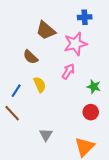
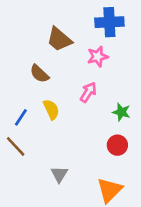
blue cross: (85, 17) -> (109, 22), size x1.5
pink star: (75, 44) -> (98, 57), size x0.7

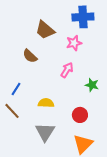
yellow semicircle: (51, 109) -> (46, 103), moved, turned -63
red circle: (117, 145) -> (80, 115), moved
gray triangle: (59, 174) -> (45, 132), size x1.5

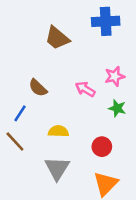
pink star: (74, 43) -> (115, 76), moved
brown semicircle: (30, 56) -> (38, 88), moved
pink arrow: (67, 70) -> (85, 89), turned -91

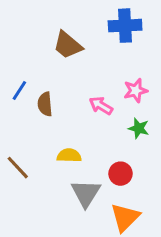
brown semicircle: (38, 88) -> (45, 104), turned 42
blue line: (20, 113) -> (19, 91), moved
gray triangle: (57, 168) -> (86, 193), moved

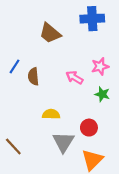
brown line: (18, 168) -> (13, 146), moved

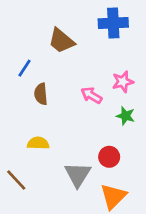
blue line: (14, 66) -> (25, 68), moved
yellow semicircle: (51, 114) -> (38, 143), moved

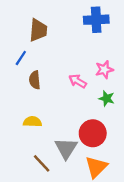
brown trapezoid: (61, 41) -> (38, 30), moved, turned -125
red circle: (109, 157) -> (93, 133), size x1.5
brown line: (16, 180) -> (42, 163), moved

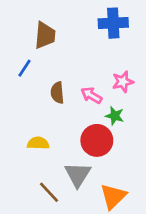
brown semicircle: (35, 80) -> (57, 93), moved
green star: (107, 99) -> (115, 116), moved
red circle: (93, 133) -> (97, 140), moved

